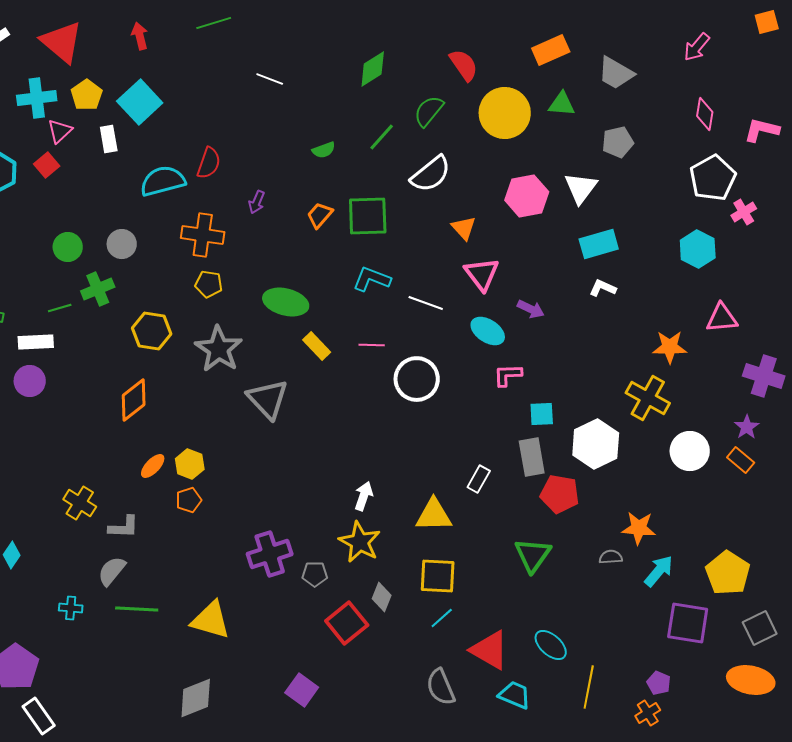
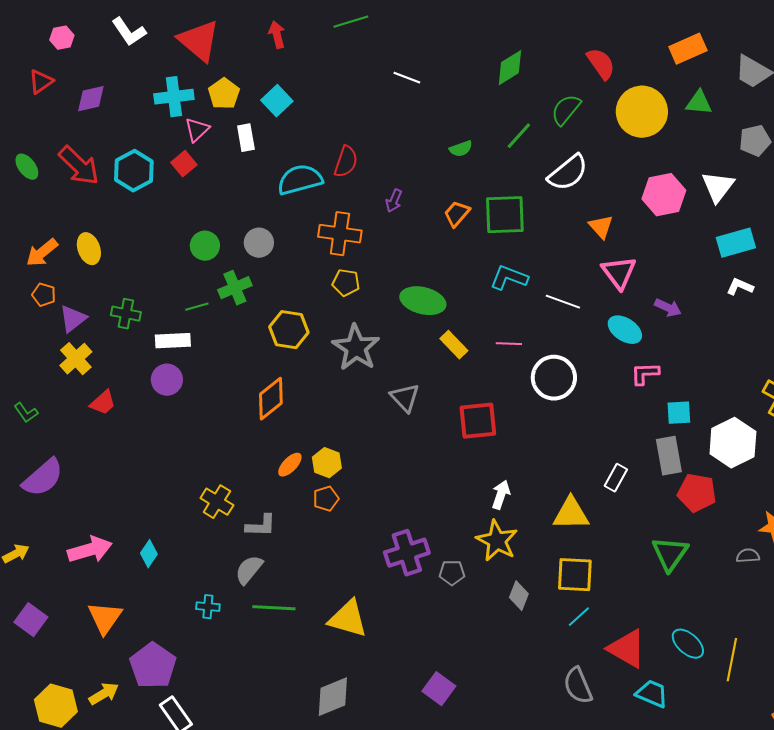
cyan square: (140, 102) -> (277, 101), size x0.7
gray triangle: (268, 399) -> (405, 398), size x0.7
red square: (347, 623) -> (478, 421), moved, turned 33
yellow line: (589, 687) -> (732, 660), moved

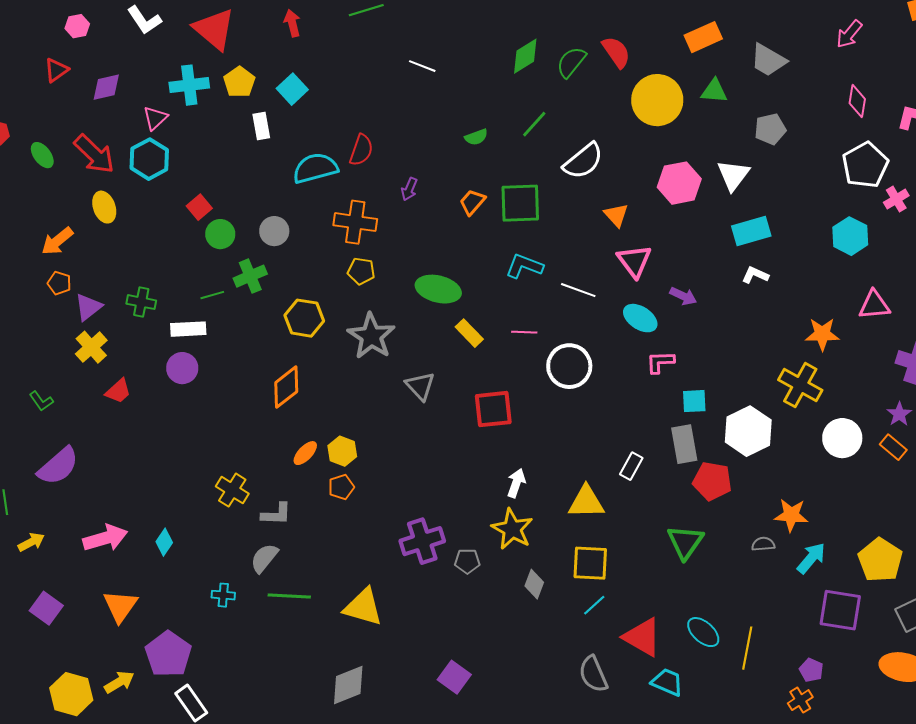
green semicircle: (566, 110) -> (571, 62), moved
pink triangle: (197, 130) -> (155, 118), moved
red square: (184, 164) -> (199, 207), moved
yellow ellipse: (89, 249) -> (104, 207), moved

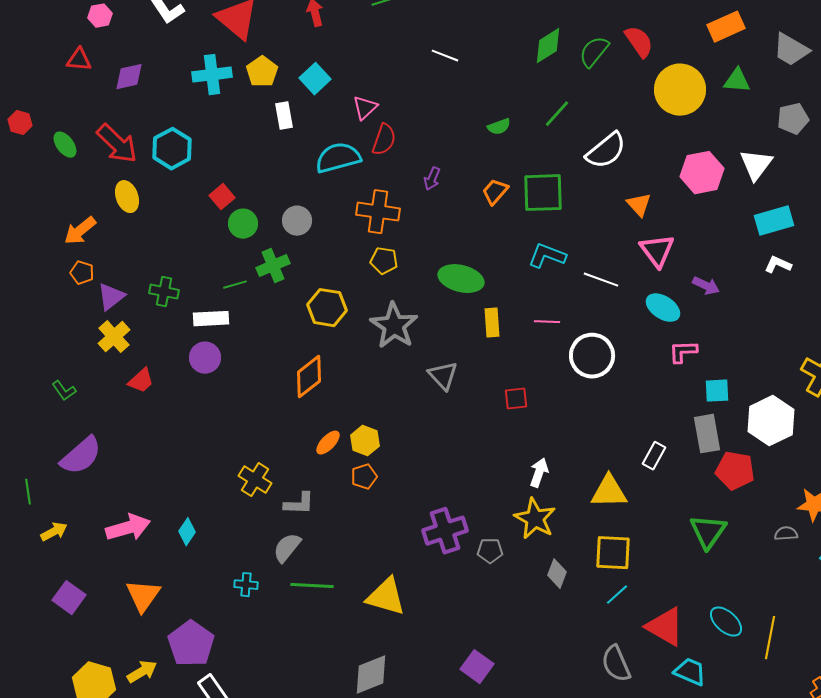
red triangle: (56, 70) -> (79, 60), turned 40
pink triangle: (155, 118) -> (365, 108), moved
yellow rectangle: (469, 333) -> (492, 323), turned 40
red square: (493, 409) -> (516, 399), size x0.6

